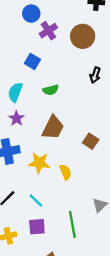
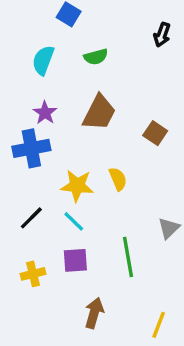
purple star: (16, 118) -> (45, 113), moved
yellow star: (39, 163) -> (77, 186), moved

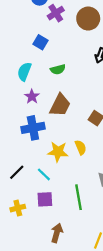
purple star: (45, 113) -> (32, 96), moved
blue cross: (31, 148) -> (33, 128), moved
yellow semicircle: (118, 179) -> (81, 147), moved
yellow star: (77, 186) -> (58, 152), moved

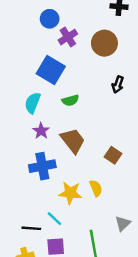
blue square: (41, 42) -> (51, 70), size x1.6
brown trapezoid: (60, 105) -> (73, 141), turned -65
black line: (17, 172) -> (31, 228), moved, turned 49

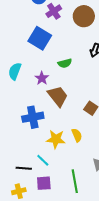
green semicircle: (70, 100) -> (65, 63), moved
cyan semicircle: (33, 103) -> (15, 71), moved
purple star: (41, 131) -> (42, 78), moved

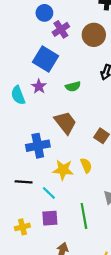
cyan semicircle: (15, 71) -> (18, 95), turned -42
purple star: (42, 78) -> (39, 86), moved
black line: (24, 168) -> (24, 182), moved

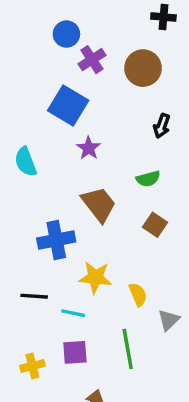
purple star: (39, 86) -> (89, 148), moved
green semicircle: (73, 86) -> (148, 179), moved
yellow semicircle: (86, 165) -> (138, 294), moved
cyan line: (49, 193) -> (73, 313), turned -32

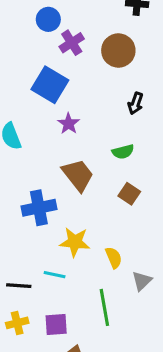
black line: (34, 296) -> (19, 286), moved
purple square: (75, 352) -> (56, 325), moved

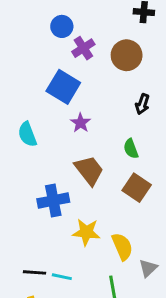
green semicircle: (123, 152) -> (131, 149), turned 84
brown square: (129, 194) -> (137, 188), size x1.4
yellow semicircle: (114, 258) -> (122, 247), size x1.4
cyan line: (55, 275) -> (62, 277), moved

